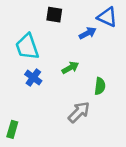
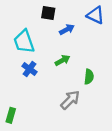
blue arrow: (88, 33) -> (67, 29), moved

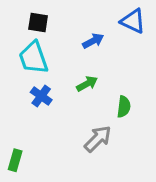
black square: (48, 13) -> (38, 23), moved

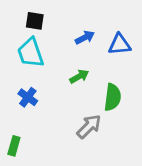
blue triangle: (133, 21) -> (120, 44), moved, turned -30
blue cross: (41, 96) -> (28, 97), moved
green semicircle: (124, 107) -> (113, 97), size x1.4

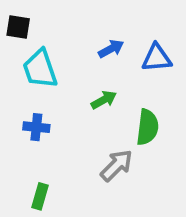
black square: (35, 21) -> (18, 27), moved
blue cross: (28, 97) -> (36, 127), turned -30
green rectangle: (14, 146) -> (40, 196), moved

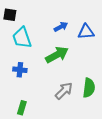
green arrow: (104, 100) -> (57, 55), size x1.6
green semicircle: (147, 127) -> (89, 88), moved

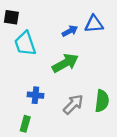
blue triangle: (86, 32) -> (94, 24), moved
blue cross: (20, 70) -> (35, 95), moved

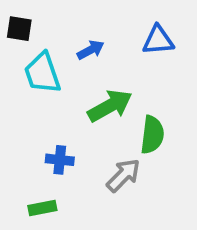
blue arrow: (70, 31) -> (91, 50), moved
green semicircle: (102, 101) -> (152, 135), moved
green rectangle: (25, 124) -> (42, 208), turned 63

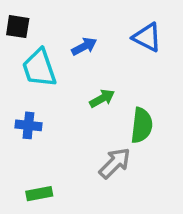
blue triangle: (158, 40) -> (147, 37), turned 32
green arrow: (110, 106) -> (102, 98), size x0.6
blue cross: (60, 160) -> (28, 125), moved

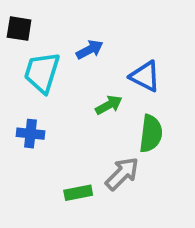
blue triangle: (147, 37) -> (145, 76), moved
cyan trapezoid: (39, 68) -> (42, 72), turned 36
green rectangle: (39, 194) -> (78, 193), moved

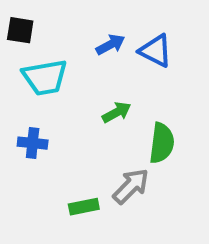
blue arrow: (90, 50) -> (110, 45), moved
cyan trapezoid: (42, 72) -> (45, 77), turned -117
blue triangle: (145, 76) -> (156, 51), moved

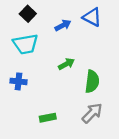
black square: (20, 30) -> (28, 14), moved, turned 35
blue triangle: (156, 51) -> (92, 17), moved
gray arrow: (131, 186) -> (92, 113), moved

